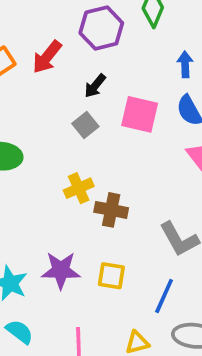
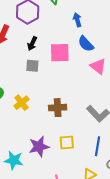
gray square: (85, 125) -> (32, 66), turned -32
yellow cross: (79, 188) -> (22, 103), moved

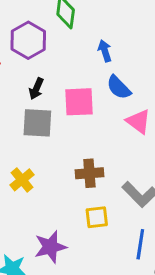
gray square: (32, 66) -> (37, 123), size x1.5
brown cross: (58, 108) -> (89, 173), moved
yellow square: (67, 143) -> (97, 217), moved

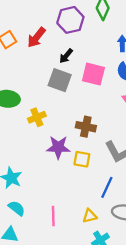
purple star: (50, 247) -> (58, 147), moved

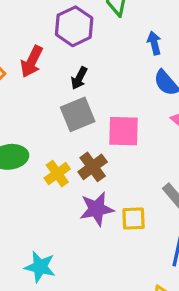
pink square: (93, 74) -> (123, 131), moved
gray square: (60, 80) -> (78, 114), turned -30
brown cross: (86, 127) -> (93, 167), moved, turned -36

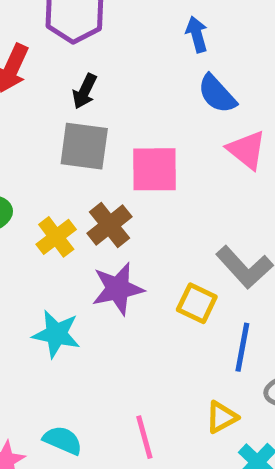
gray square: (78, 114) -> (84, 146), turned 32
yellow square: (134, 219) -> (197, 303), moved, turned 30
cyan star: (40, 267) -> (56, 334), moved

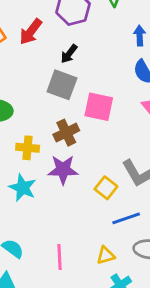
yellow cross: (56, 237) -> (28, 148), moved, turned 30
blue line: (242, 347) -> (126, 218), turned 48

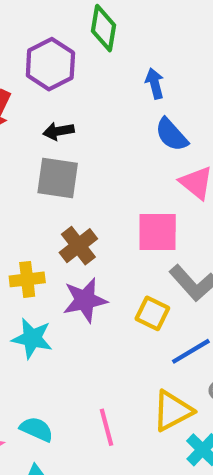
black arrow: (69, 54) -> (58, 131), turned 54
pink square: (99, 107) -> (158, 232), moved
yellow triangle: (106, 255) -> (172, 411), size x1.5

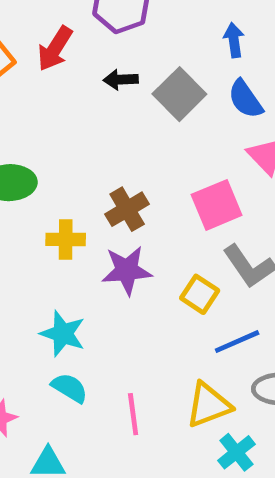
gray square: (58, 178) -> (179, 94), moved, turned 30
pink square: (158, 232) -> (217, 205), turned -30
cyan star: (32, 338) -> (63, 334), moved
cyan semicircle: (37, 429) -> (70, 388), moved

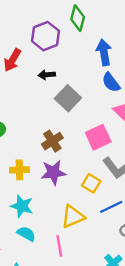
blue arrow: (234, 40) -> (104, 52), size x1.5
gray square: (179, 94) -> (68, 98), moved
yellow cross: (66, 239) -> (19, 170), moved
yellow triangle: (208, 405) -> (73, 217), moved

